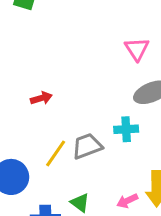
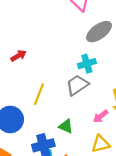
gray trapezoid: (87, 146) -> (77, 85), moved

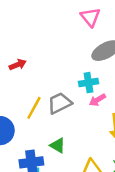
gray trapezoid: (77, 85) -> (60, 103), moved
pink arrow: (101, 116) -> (97, 100), moved

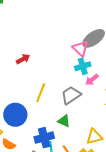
pink triangle: (90, 17) -> (80, 48), moved
gray trapezoid: (60, 103) -> (71, 95), moved

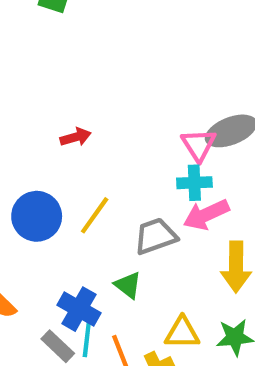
pink arrow: (92, 80) -> (206, 215), size x1.5
blue circle: (15, 115) -> (37, 216), moved
blue cross: (44, 138) -> (79, 309), turned 30

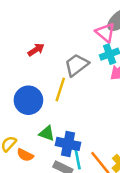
gray trapezoid: (155, 236) -> (77, 65), moved
green triangle: (128, 285) -> (47, 133), moved

